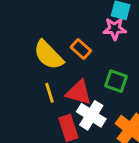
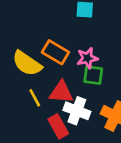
pink star: (115, 29) -> (87, 58), moved
orange rectangle: (81, 49) -> (55, 52), size x1.4

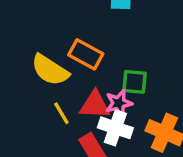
pink star: (87, 58) -> (119, 103), moved

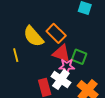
red triangle: (95, 105) -> (61, 53), moved
yellow line: (61, 113) -> (16, 55), moved

